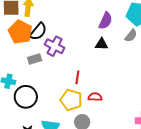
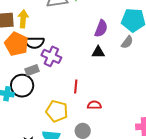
black semicircle: (38, 32) -> (34, 43), turned 54
black circle: (26, 97) -> (22, 86), moved
yellow pentagon: (71, 100) -> (57, 111), moved

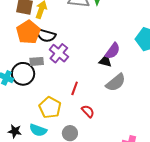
purple semicircle: (101, 28) -> (113, 51), moved
gray semicircle: (127, 42) -> (116, 83), moved, size x1.5
red semicircle: (94, 105) -> (88, 111), turned 32

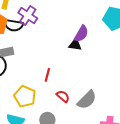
purple cross: (59, 53) -> (28, 15), moved
gray semicircle: (116, 83) -> (87, 100), moved

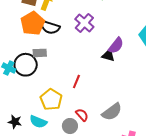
purple cross: (28, 15) -> (84, 23), moved
red semicircle: (63, 96) -> (82, 115), moved

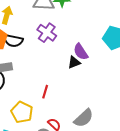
purple semicircle: (116, 46) -> (81, 52), turned 114
black triangle: (108, 55) -> (74, 62), turned -32

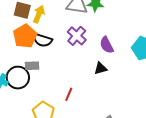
purple semicircle: (81, 52) -> (107, 45), moved

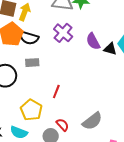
gray rectangle: (32, 66) -> (32, 63), moved
black triangle: (101, 68) -> (110, 49), moved, turned 32

